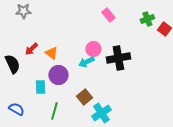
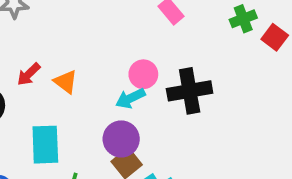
purple circle: (58, 75) -> (121, 139), moved
cyan rectangle: (40, 87) -> (45, 145), size x1.5

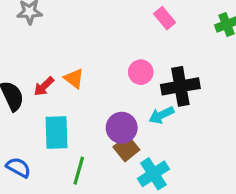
red arrow: (29, 74) -> (44, 86), moved
cyan arrow: (130, 98) -> (161, 115), moved

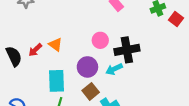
purple circle: (122, 128) -> (87, 67), moved
cyan rectangle: (57, 132) -> (57, 81), moved

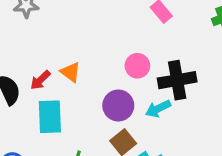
cyan rectangle: (57, 81) -> (50, 117), moved

